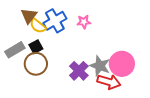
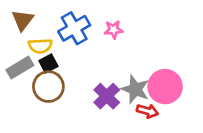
brown triangle: (29, 16) -> (23, 20), moved
yellow semicircle: (38, 26) -> (40, 46), moved, turned -42
red arrow: (109, 82) -> (147, 111), size x0.7

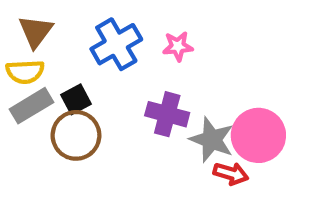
yellow semicircle: (40, 46) -> (25, 72), moved
purple cross: (107, 96) -> (167, 114), moved, turned -30

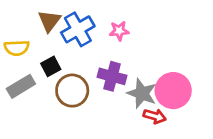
brown triangle: (36, 31) -> (49, 21), moved
gray rectangle: (31, 106) -> (21, 86), moved
brown circle: (76, 135) -> (72, 91), moved

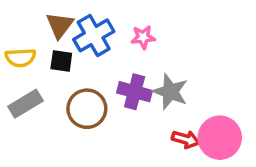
black square: (51, 66) -> (61, 61), moved, turned 36
pink circle: (173, 91) -> (220, 138), moved
gray star: (142, 93) -> (170, 92), moved

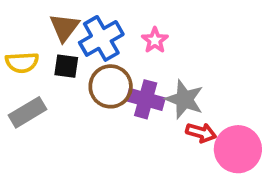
pink star: (143, 37) -> (155, 40), turned -30
brown circle: (87, 109) -> (111, 86), moved
red arrow: (186, 139) -> (201, 133), moved

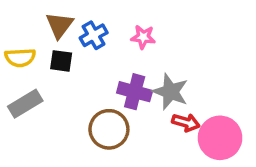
blue cross: (101, 38) -> (94, 35), size x0.7
pink star: (155, 40) -> (143, 37), turned -30
brown circle: (111, 86) -> (109, 129), moved

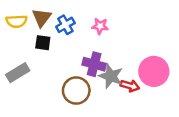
yellow semicircle: (20, 58) -> (16, 21), moved
gray star: (170, 92) -> (111, 76), moved
pink circle: (220, 138) -> (154, 71), moved

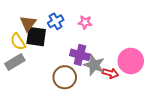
brown triangle: (42, 18) -> (28, 23), moved
yellow semicircle: (16, 21) -> (18, 42), moved, turned 60
black square: (43, 43) -> (36, 37), size x1.5

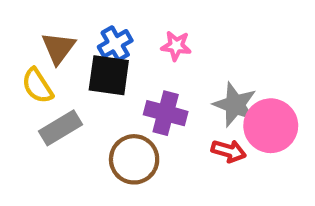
black square: (36, 37) -> (109, 75), moved
gray rectangle: (15, 62) -> (60, 128), moved
gray star: (94, 65) -> (235, 105), moved

